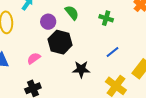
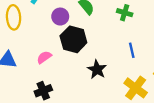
blue line: (113, 52) -> (132, 50), turned -64
black star: (81, 69) -> (97, 70), turned 30

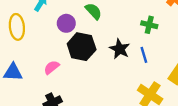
green cross: (125, 13) -> (149, 25), moved
black star: (97, 70) -> (120, 49), moved

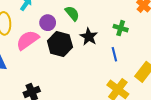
black star: (120, 49) -> (89, 37), moved
pink semicircle: (52, 67) -> (28, 40), moved, size x1.6

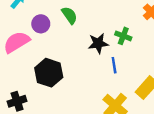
black star: (89, 37) -> (98, 43), moved, turned 30
black hexagon: (60, 44) -> (49, 73), moved

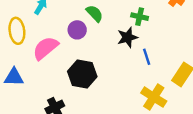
purple circle: (41, 24) -> (77, 30), moved
green cross: (123, 36) -> (140, 17), moved

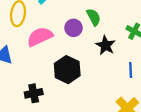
black star: (127, 37) -> (105, 45), moved, turned 30

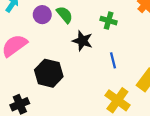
purple circle: (74, 28) -> (42, 15), moved

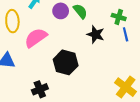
blue line: (113, 60) -> (126, 34), moved

